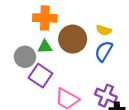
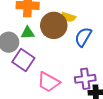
yellow semicircle: (104, 30) -> (68, 17), moved
purple cross: (106, 96) -> (85, 79), turned -30

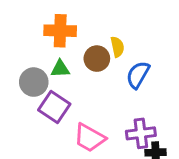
yellow semicircle: (68, 17) -> (117, 47), turned -120
brown circle: (54, 25) -> (97, 59), size x0.7

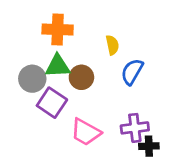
brown circle: (97, 59) -> (81, 77), moved
green triangle: (60, 69) -> (58, 66), size x1.4

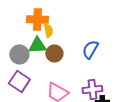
yellow semicircle: (112, 45) -> (48, 30), moved
purple square: (52, 103) -> (19, 81), moved

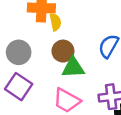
green triangle: (37, 45) -> (73, 68), moved

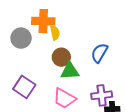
gray circle: (19, 52) -> (21, 38), moved

